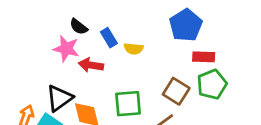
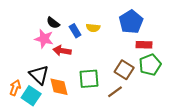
yellow semicircle: (134, 49) -> (93, 28), moved
black triangle: (59, 98) -> (39, 75), turned -40

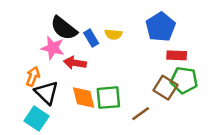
black semicircle: (53, 23) -> (64, 28), size x1.6
green pentagon: (150, 65) -> (184, 80), turned 30
brown square: (124, 70) -> (165, 88), moved
orange diamond: (59, 87) -> (84, 98), moved
orange arrow: (15, 88) -> (33, 76), moved

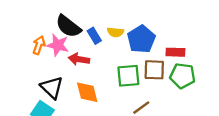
blue pentagon: (160, 27) -> (141, 39), moved
orange arrow: (33, 76) -> (39, 45), moved
brown square: (165, 88) -> (154, 70), moved, turned -30
green square: (108, 98) -> (128, 76), moved

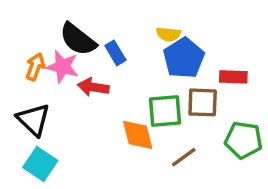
yellow semicircle: (115, 32) -> (168, 34), moved
green pentagon: (183, 76) -> (244, 140), moved
black triangle: (52, 88) -> (33, 120), moved
orange diamond: (87, 92) -> (138, 135), moved

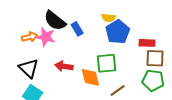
orange arrow: (35, 67) -> (30, 37), turned 56
red arrow: (93, 87) -> (64, 66), moved
brown square: (203, 102) -> (155, 58), moved

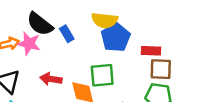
yellow semicircle: (109, 18) -> (105, 20), size x1.5

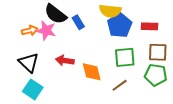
red rectangle: (151, 51) -> (150, 26), moved
green square: (102, 75) -> (125, 57), moved

